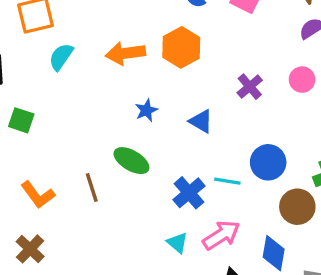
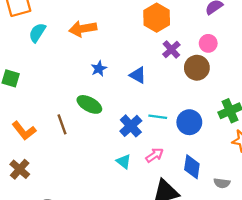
orange hexagon: (181, 47) -> (157, 18), moved
blue circle: (268, 162) -> (189, 122), moved
brown circle: (297, 207) -> (197, 68), moved
pink arrow: (221, 235) -> (155, 155), size x0.7

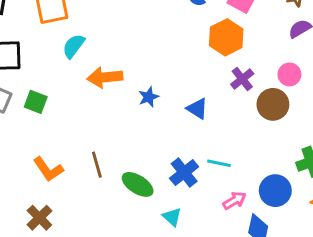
orange arrow: (83, 29) -> (105, 77), moved
green ellipse: (89, 104) -> (138, 184), moved
blue circle: (189, 122) -> (275, 191), moved
pink arrow: (155, 155) -> (234, 200), moved

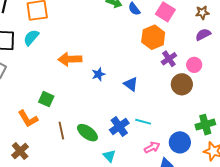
cyan semicircle: (74, 46) -> (31, 38), moved
purple cross: (242, 79) -> (169, 59), moved
green square: (36, 102) -> (46, 99), moved
brown line: (97, 165) -> (61, 131), moved

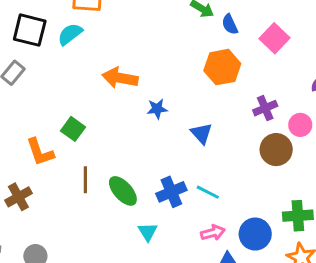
orange hexagon: (153, 37) -> (222, 67), moved

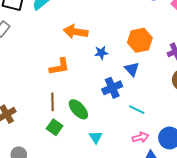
orange hexagon: (222, 67) -> (140, 40), moved
green square: (73, 129) -> (55, 127), moved
orange L-shape: (40, 152) -> (59, 67), moved, turned -80
blue cross: (171, 192) -> (112, 88), moved

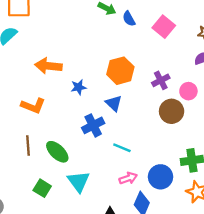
orange L-shape: (59, 67) -> (33, 106), turned 35
green square: (55, 127) -> (42, 188), moved
cyan triangle: (96, 137) -> (78, 181), size x1.5

